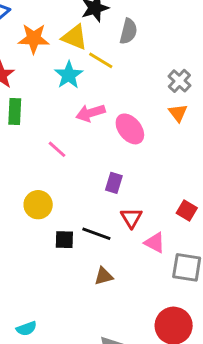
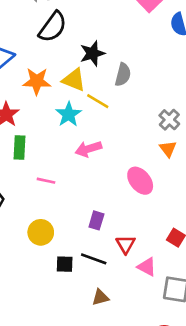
pink ellipse: (130, 129) -> (140, 181), moved
pink line: (57, 149) -> (46, 181), moved, turned -30
purple rectangle: (114, 183) -> (96, 220), moved

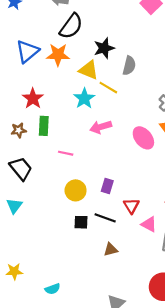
orange star: (37, 81) -> (58, 55), moved
pink ellipse: (140, 181) -> (143, 138), moved
yellow circle: (41, 232) -> (76, 190), moved

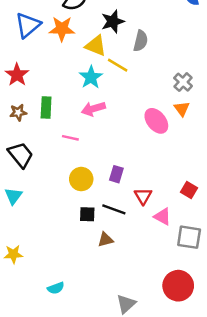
red star: (33, 98) -> (17, 75), moved
pink arrow: (101, 127) -> (93, 109), moved
brown triangle: (111, 250) -> (105, 240), moved
yellow star: (14, 271) -> (13, 254), moved

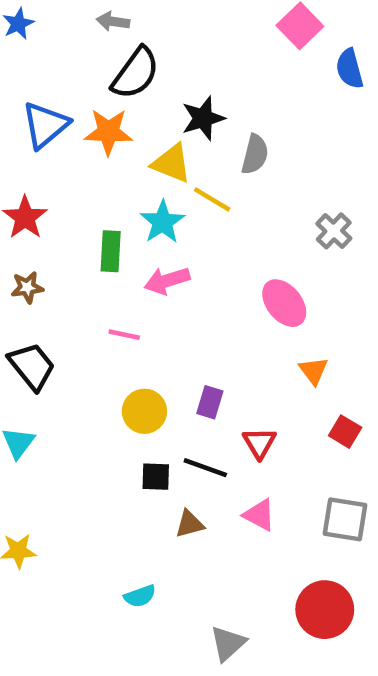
green rectangle: (46, 108) -> (111, 251), moved
orange triangle: (182, 109) -> (313, 371), moved
pink triangle: (162, 217) -> (259, 515), moved
cyan semicircle: (56, 288) -> (140, 596), moved

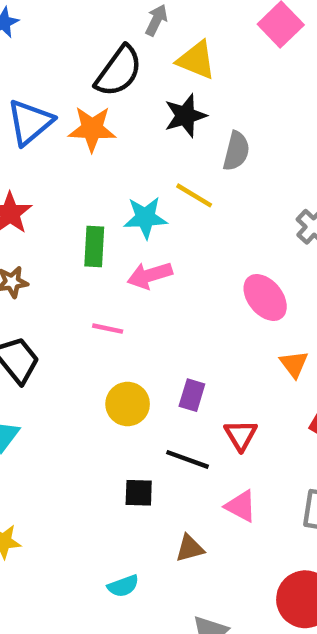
gray arrow: (113, 21) -> (156, 20), moved, turned 108
yellow triangle: (172, 163) -> (196, 60), moved
cyan star: (162, 222) -> (145, 218), turned 30
black square: (156, 477) -> (139, 493), moved
brown triangle: (190, 524) -> (190, 548), moved

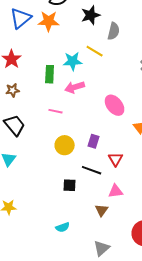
pink ellipse: (265, 297) -> (115, 105), moved
pink triangle: (241, 506) -> (116, 191), turned -35
brown triangle: (190, 548) -> (102, 210), moved, turned -40

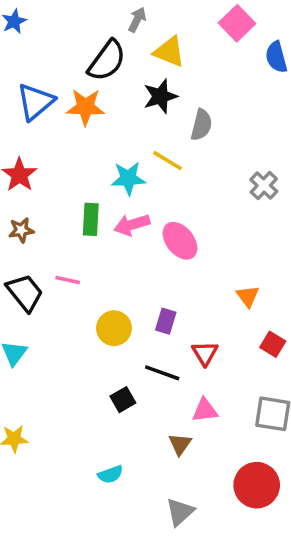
green rectangle: (50, 74) -> (91, 219), moved
pink ellipse: (115, 105) -> (180, 241), moved
pink line: (56, 111) -> (68, 280), moved
black square: (70, 185) -> (123, 400), turned -32

